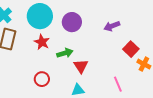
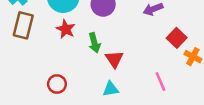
green arrow: (65, 53) -> (94, 43), turned 91
red circle: (42, 79) -> (57, 84), moved

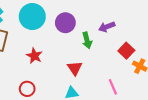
red star: (66, 29) -> (34, 56), moved
green arrow: (94, 43) -> (87, 40), moved

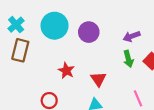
green arrow: (87, 40) -> (128, 59), moved
red star: (34, 56) -> (66, 71), moved

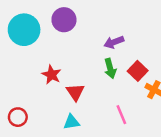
purple circle: (89, 32) -> (64, 20), moved
red star: (66, 71) -> (52, 75), moved

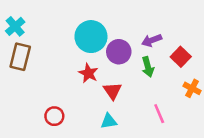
purple circle: (64, 20) -> (119, 52), moved
cyan circle: (24, 30) -> (91, 37), moved
red square: (138, 71) -> (181, 57), moved

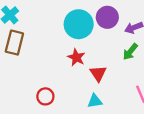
purple circle: (119, 52) -> (107, 17), moved
green arrow: (148, 67) -> (130, 52), turned 54

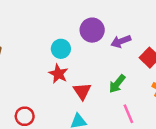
cyan circle: (79, 24) -> (61, 49), moved, size x0.6
green arrow: (130, 52) -> (117, 84), moved

